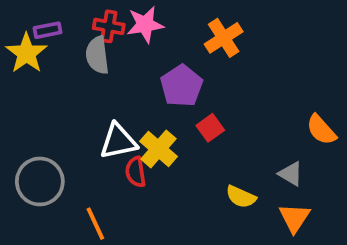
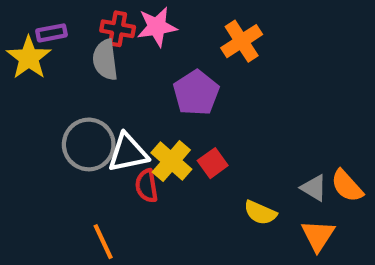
red square: (210, 128) -> (213, 163), moved
orange semicircle: (321, 130) -> (347, 186), moved
gray circle: (40, 181) -> (89, 144), moved

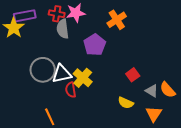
purple rectangle: (52, 33) -> (25, 16), size x1.5
gray semicircle: (105, 60) -> (63, 29), moved
red square: (213, 163) -> (133, 75), moved

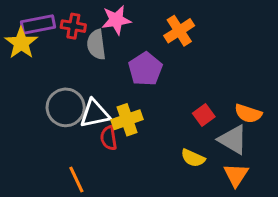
red cross: (57, 14) -> (73, 26), moved
yellow cross: (83, 78) -> (127, 120), turned 30
orange semicircle: (168, 90) -> (248, 114), moved, turned -30
gray triangle: (152, 91) -> (233, 140), size x1.5

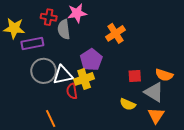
purple rectangle: (38, 25) -> (32, 44), moved
orange cross: (179, 31) -> (115, 33), moved
yellow star: (21, 43) -> (14, 28), turned -30
purple pentagon: (145, 69) -> (91, 60), moved
red square: (204, 115) -> (135, 76), turned 32

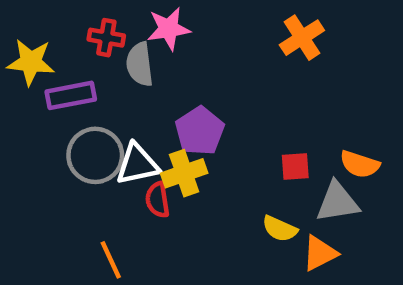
orange cross: (115, 33) -> (302, 38), moved
gray triangle: (154, 92) -> (337, 202), turned -40
orange triangle: (156, 115) -> (320, 253), moved, turned 30

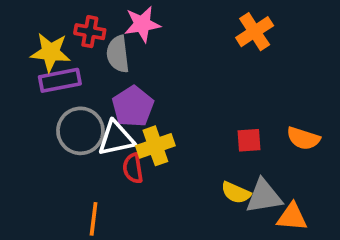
yellow star: (31, 62) -> (51, 52), moved
purple pentagon: (200, 131) -> (133, 107), moved
gray triangle: (337, 202) -> (264, 196), moved
orange triangle: (320, 253) -> (292, 217), moved, turned 32
orange line: (111, 260) -> (94, 219), turned 32

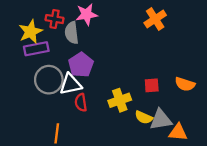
yellow star: (51, 52) -> (31, 32), turned -30
yellow cross: (155, 146) -> (120, 100), moved

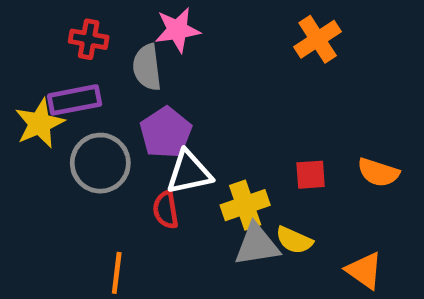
red cross: (55, 19) -> (89, 39), moved
yellow star: (31, 32) -> (40, 123), moved
white triangle: (71, 84) -> (189, 172), moved
gray triangle: (161, 120) -> (257, 245), moved
orange triangle: (178, 132) -> (364, 271), turned 30

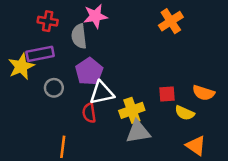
gray circle: (100, 163) -> (54, 88), size x0.6
yellow semicircle: (294, 240) -> (185, 113), moved

